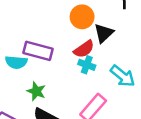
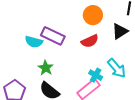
black triangle: (104, 33) -> (120, 31), moved
cyan cross: (87, 65) -> (96, 75), moved

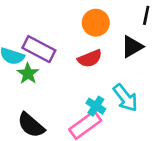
green star: (46, 68) -> (28, 74), moved

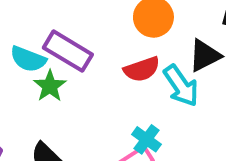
cyan arrow: (125, 98) -> (181, 86), moved

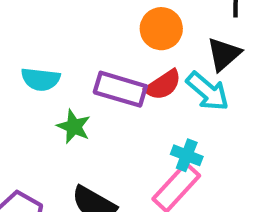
purple rectangle: (68, 51) -> (120, 89), moved
cyan semicircle: (28, 59) -> (41, 79), moved

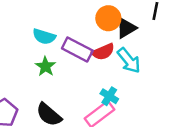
black triangle: (224, 54) -> (126, 28), moved
cyan semicircle: (41, 79) -> (44, 37), moved

